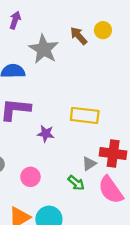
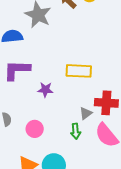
green arrow: (76, 183) -> (76, 131), turned 49

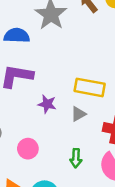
gray triangle: (86, 113) -> (78, 114), moved

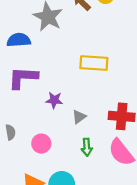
yellow rectangle: (90, 87) -> (94, 63), moved
gray triangle: (78, 114) -> (79, 117), moved

